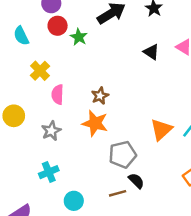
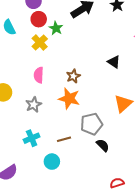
black triangle: (151, 52) -> (114, 62), moved
yellow cross: (40, 71) -> (40, 43), moved
brown line: (118, 193) -> (64, 139), moved

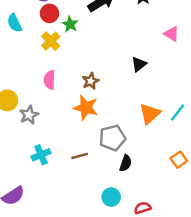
black triangle: (114, 62) -> (139, 64), turned 48
gray star: (34, 105) -> (29, 115), moved
black semicircle: (103, 145) -> (126, 163), turned 64
cyan circle: (52, 162) -> (111, 197), moved

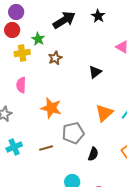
red circle: (49, 13) -> (12, 30), moved
yellow cross: (51, 41) -> (22, 53), turned 35
brown star: (91, 81) -> (55, 58), moved
black semicircle: (126, 163) -> (93, 154), moved

